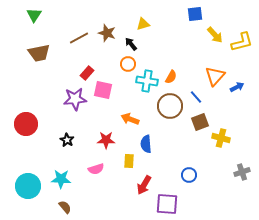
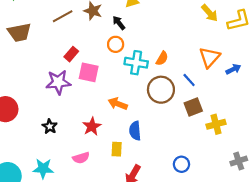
yellow cross: (221, 138) -> (216, 124), turned -30
red star: (106, 140) -> (92, 126), turned -30

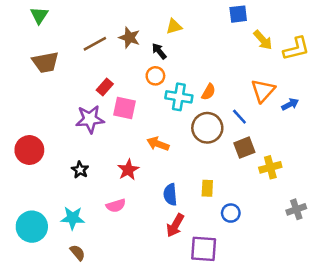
blue semicircle: (135, 131) -> (170, 194), moved
yellow rectangle: (117, 149) -> (207, 188), moved

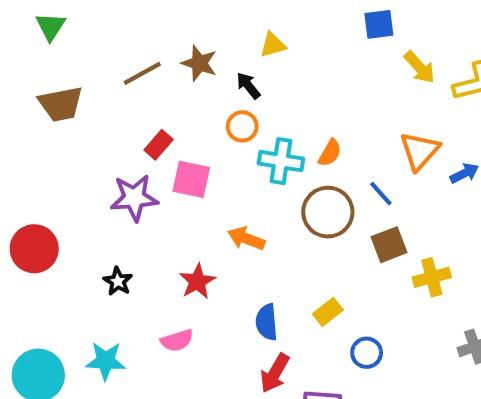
yellow rectangle: (207, 188) -> (328, 312), turned 49

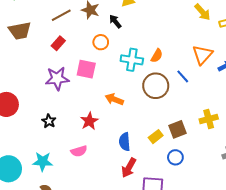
orange circle: (242, 126) -> (101, 42), moved
red rectangle: (159, 145) -> (58, 43), moved
brown square: (389, 245) -> (178, 129), moved

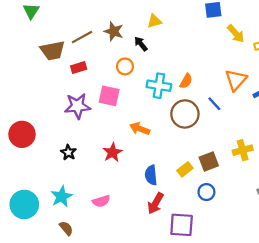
brown trapezoid: (20, 31) -> (53, 51), moved
red rectangle: (58, 43) -> (79, 68), turned 32
pink semicircle: (79, 151) -> (101, 201), moved
cyan star: (43, 162) -> (62, 197), turned -30

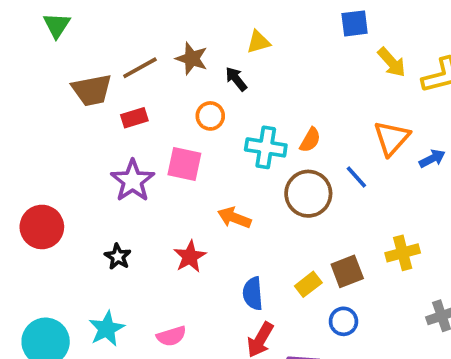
purple star: (77, 106) -> (133, 181), turned -30

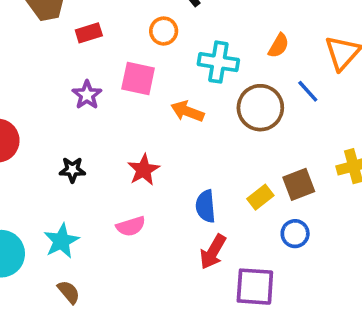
orange semicircle: (310, 140) -> (279, 46), moved
purple star: (133, 181) -> (87, 95), size x0.7
orange arrow: (234, 218) -> (187, 111), moved
black star: (118, 257) -> (72, 170), turned -30
pink semicircle: (171, 336) -> (131, 226), moved

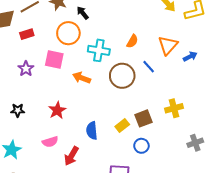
orange circle: (164, 31) -> (68, 33), size x1.5
red arrow: (213, 252) -> (71, 156), moved

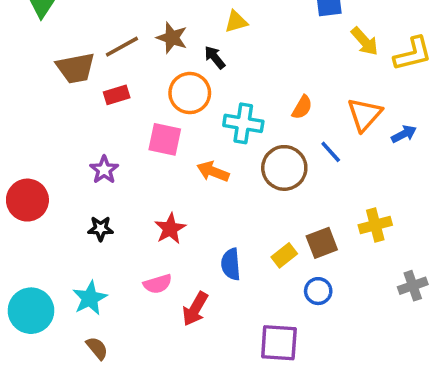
purple star: (26, 69) -> (104, 170), moved

